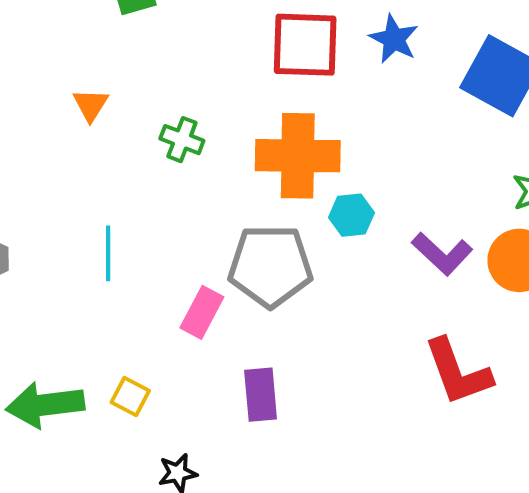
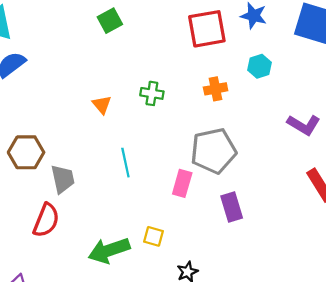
orange triangle: (91, 105) -> (102, 105), moved
orange cross: (298, 156) -> (216, 89), size x0.5
cyan hexagon: (351, 215) -> (259, 66), moved
purple rectangle: (261, 395) -> (232, 207), moved

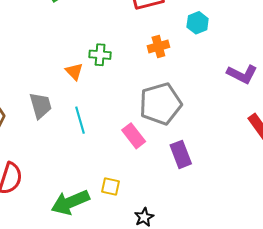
orange triangle: (102, 105) -> (74, 71), moved
gray trapezoid: (63, 179) -> (41, 105), moved
pink rectangle: (182, 183) -> (134, 136), turned -50

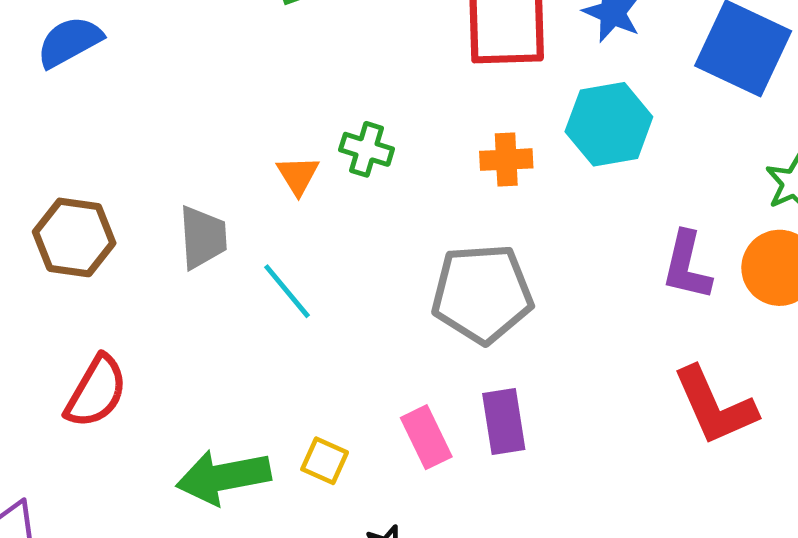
cyan hexagon: (198, 23) -> (609, 124), size x1.6
purple L-shape: (242, 74) -> (687, 266), turned 64
cyan line: (80, 120) -> (287, 291), turned -36
pink rectangle: (134, 136) -> (426, 437), moved

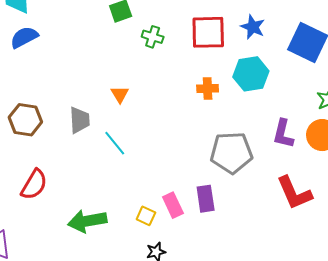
green cross: (367, 149) -> (153, 37), moved
gray pentagon: (482, 294) -> (231, 153), moved
yellow square: (325, 461) -> (146, 216), moved

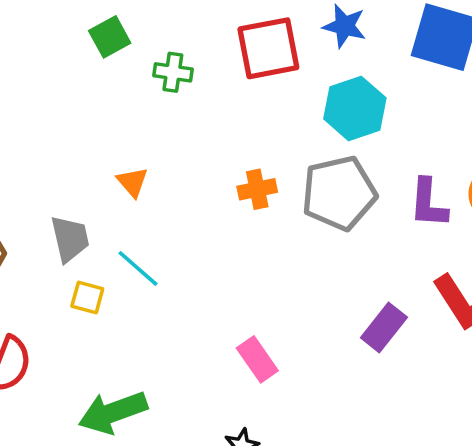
orange cross: (208, 88) -> (257, 189), moved
gray pentagon: (231, 153) -> (339, 193), moved
purple rectangle: (206, 199) -> (384, 327), moved, turned 56
yellow square: (146, 216) -> (87, 297), moved

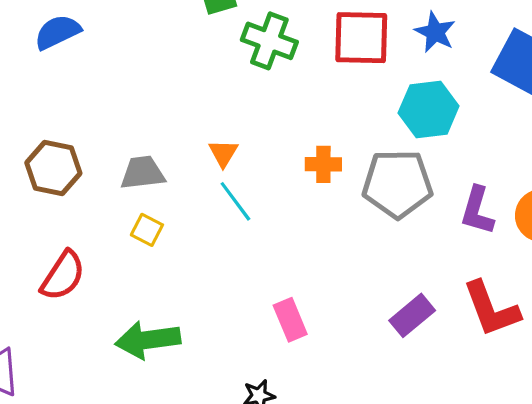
green cross: (173, 72) -> (269, 41), size x1.5
orange triangle: (133, 182) -> (223, 153), moved
gray trapezoid: (70, 239) -> (143, 173), turned -96
cyan line: (138, 268) -> (235, 201), moved

